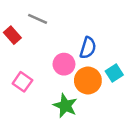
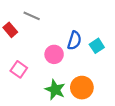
cyan square: (114, 73) -> (97, 46), moved
orange circle: (88, 80) -> (82, 88), moved

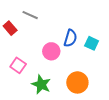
cyan square: (97, 46) -> (92, 43), turned -32
green star: (55, 90) -> (41, 85), moved

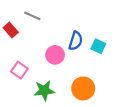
green star: (41, 85) -> (44, 91), turned -30

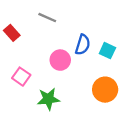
gray line: (32, 16) -> (47, 18), moved
orange circle: (83, 88) -> (105, 90), moved

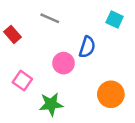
cyan square: (107, 51) -> (115, 20), moved

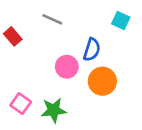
pink square: (22, 81) -> (21, 104), moved
orange circle: (111, 94) -> (102, 81), moved

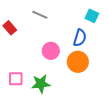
blue semicircle: (92, 50) -> (80, 38), moved
pink square: (21, 104) -> (16, 79), turned -35

